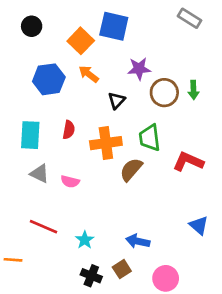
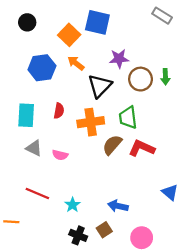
black triangle: (117, 101) -> (100, 86), size x1.6
red L-shape: (188, 162) -> (142, 148), moved

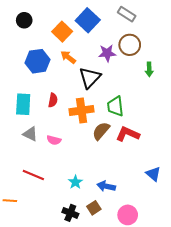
gray rectangle: (162, 16) -> (127, 14), moved
blue square: (97, 22) -> (88, 20), turned 30
brown circle: (141, 79) -> (130, 45), moved
cyan star: (73, 205) -> (75, 182), moved

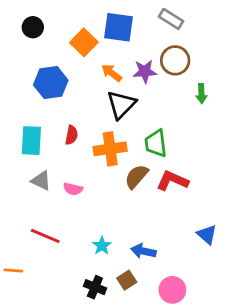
blue square: (88, 20) -> (118, 27), turned -35
orange arrow: (68, 57) -> (112, 73), moved

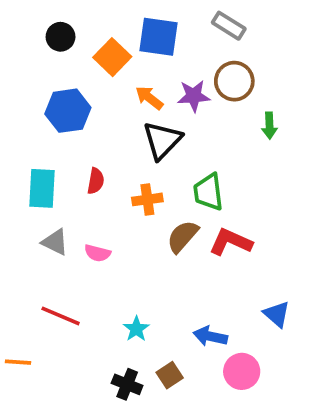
black circle: (33, 27) -> (61, 37), moved
orange cross: (110, 149) -> (147, 199), size x0.7
blue arrow: (143, 251) -> (210, 336), moved
pink circle: (172, 290) -> (242, 371), moved

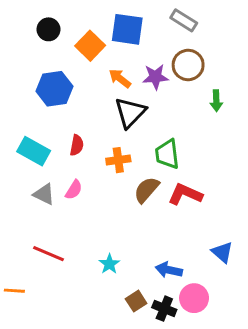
cyan rectangle: (42, 188) -> (34, 151), turned -64
pink semicircle: (97, 253) -> (74, 190), moved, turned -72
black cross: (127, 384) -> (164, 309), moved

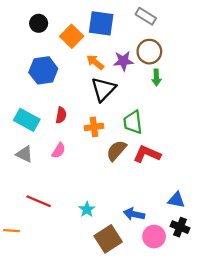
green arrow: (216, 101) -> (156, 77), moved
gray triangle: (44, 194) -> (24, 154), moved
blue triangle: (222, 252) -> (176, 200), turned -30
brown square: (136, 301) -> (108, 239), size x1.6
black cross: (164, 309) -> (180, 227), moved

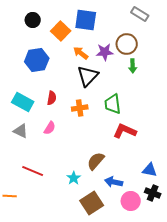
gray rectangle: (146, 16) -> (140, 14), moved
brown semicircle: (116, 151) -> (96, 161), moved

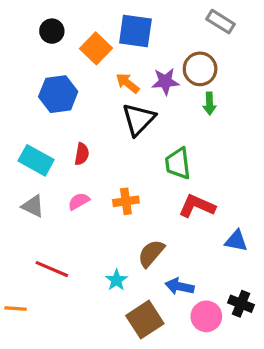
orange cross: (80, 108) -> (126, 201), moved
pink semicircle: (50, 128) -> (79, 201), turned -152
blue triangle: (150, 170) -> (236, 241), moved

